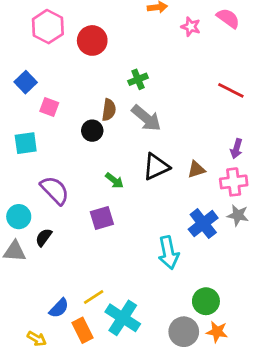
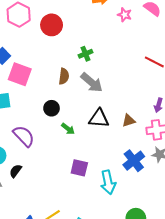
pink square: (49, 107) -> (20, 74), size x1.6
black circle: (92, 131) -> (52, 108), moved
black triangle: (156, 167) -> (99, 119), turned 30
purple square: (102, 218) -> (79, 168), moved, turned 30

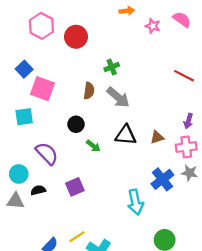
purple square: (79, 168) -> (75, 187), moved, turned -36
black semicircle: (16, 171) -> (38, 190), turned 40

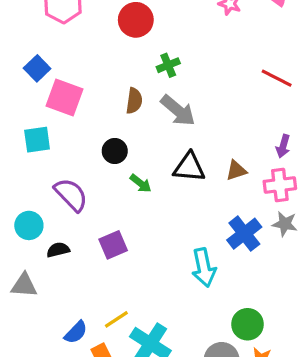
red circle: (76, 37) -> (136, 20), moved
gray triangle: (15, 201) -> (24, 285), moved

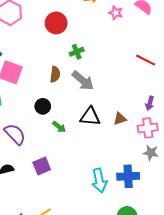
blue cross: (244, 234) -> (128, 176), moved, turned 35

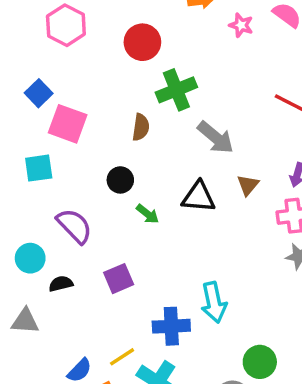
green cross: (77, 52) -> (176, 90), size x1.6
gray arrow: (83, 81) -> (216, 137), moved
brown triangle: (120, 119) -> (248, 185), moved, turned -32
blue cross: (128, 176) -> (171, 326), moved

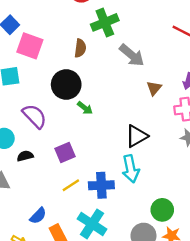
black circle: (120, 180) -> (66, 85), size x1.6
black triangle: (199, 197) -> (136, 136), moved, turned -35
yellow line: (122, 357) -> (71, 185), moved

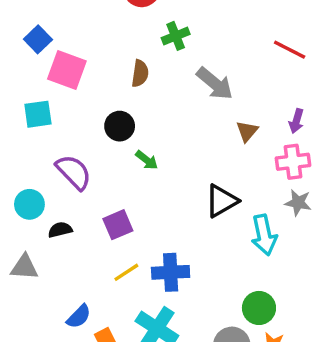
green cross: (105, 22) -> (176, 36), size x0.7
black circle: (66, 85) -> (120, 126), size x0.7
cyan arrow: (131, 169) -> (264, 235), moved

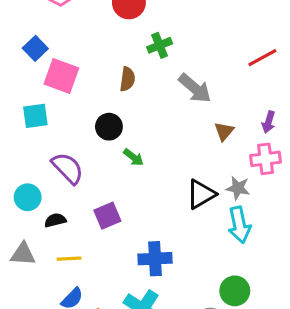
red line: (290, 50) -> (262, 58), turned -56
gray star: (298, 203) -> (238, 188), moved
yellow line: (126, 272) -> (69, 259), moved, turned 30

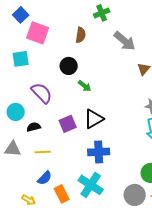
black triangle: (201, 194) -> (94, 119), moved

